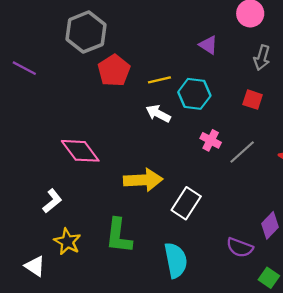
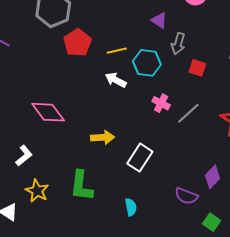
gray arrow: (262, 58) -> (178, 44), moved
yellow arrow: (143, 180) -> (103, 137), size x0.7
cyan semicircle: (176, 260) -> (131, 207), size x0.6

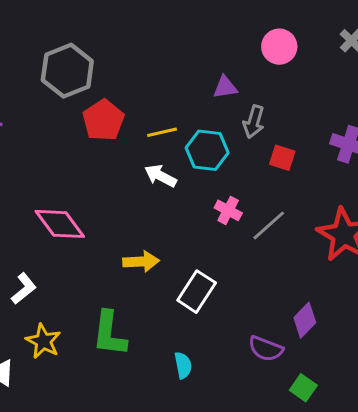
purple triangle: (159, 20) -> (225, 87), turned -42

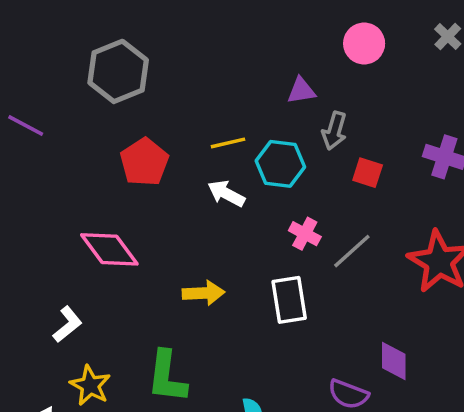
red pentagon: (103, 120) -> (144, 162), moved
white rectangle: (197, 292) -> (289, 300), moved, turned -42
purple diamond: (305, 320) -> (394, 361), turned -44

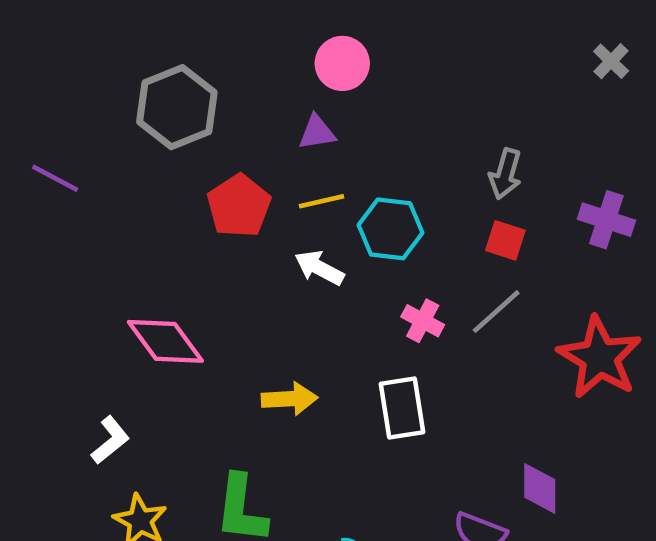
pink circle: (364, 43) -> (342, 63), moved
purple triangle: (301, 91) -> (317, 132), moved
gray arrow: (334, 131) -> (505, 174), moved
red pentagon: (144, 162) -> (239, 206), moved
gray line: (352, 251) -> (496, 312), moved

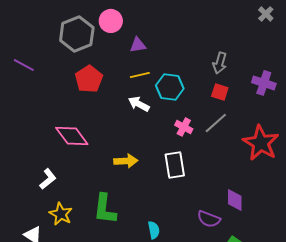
pink circle: (342, 63) -> (111, 21), moved
red pentagon: (239, 206) -> (89, 79), moved

